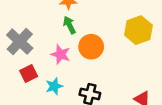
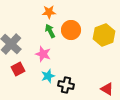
orange circle: (91, 47) -> (71, 30), moved
cyan star: (54, 86) -> (48, 76), moved

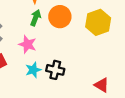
green arrow: (50, 31) -> (36, 18), turned 48
black cross: (66, 85) -> (55, 70), moved

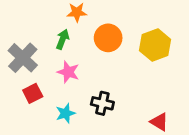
green arrow: (36, 18) -> (63, 39), moved
cyan star: (33, 70) -> (65, 113), moved

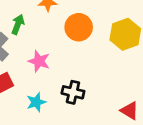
green arrow: (63, 39) -> (18, 24), moved

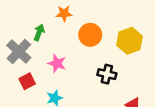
black cross: (73, 92) -> (107, 74), moved

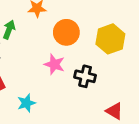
pink star: (57, 63) -> (54, 64), moved

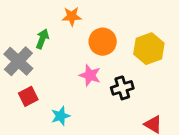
black cross: (85, 76) -> (122, 88), turned -30

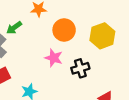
green arrow: (42, 39) -> (14, 28), turned -147

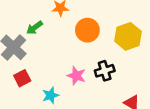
pink star: (54, 58) -> (76, 76), moved

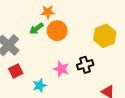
green arrow: (34, 28) -> (36, 29), moved
orange circle: (87, 30) -> (57, 31), moved

